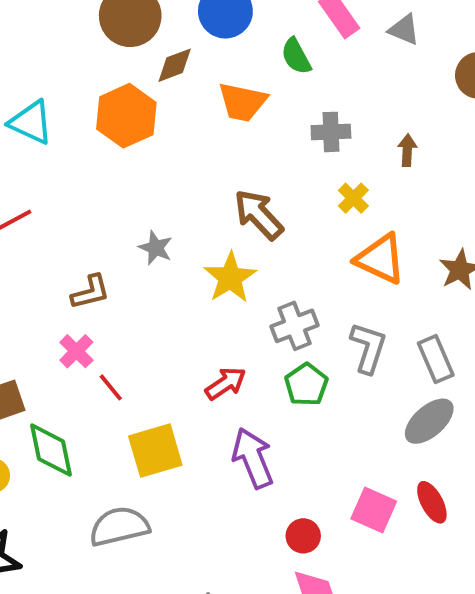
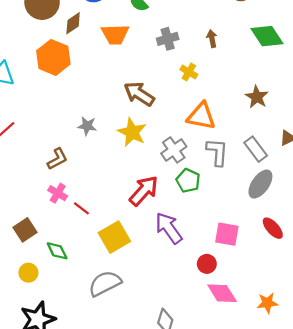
orange triangle: (381, 259) -> (201, 116), moved
red arrow: (226, 383) -> (144, 191), size x1.4
green diamond: (51, 450) -> (57, 251), size x0.7
pink square: (374, 510) -> (227, 234), moved

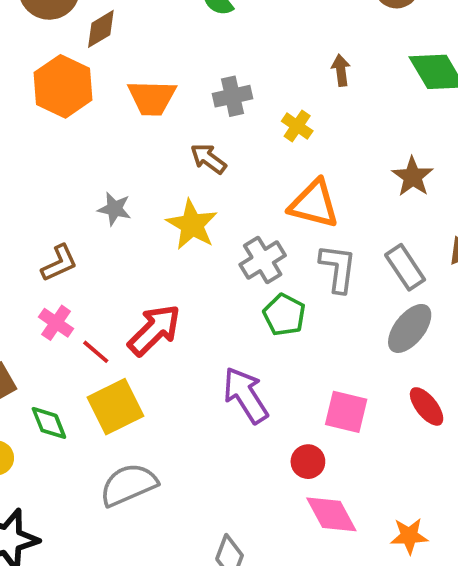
orange trapezoid: (115, 34) -> (152, 98), moved
gray cross: (168, 39) -> (232, 96), moved
brown arrow: (139, 94) -> (208, 159), size x0.7
red arrow: (144, 191) -> (154, 330), moved
yellow square: (114, 237) -> (115, 407), moved

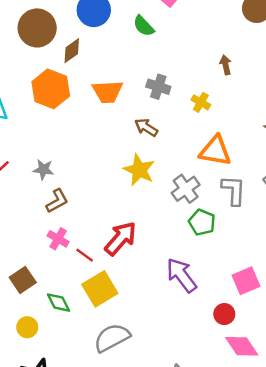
gray cross: (232, 96) -> (158, 87), turned 35
gray star: (114, 209) -> (43, 169), moved
pink square: (346, 412) -> (246, 281), turned -32

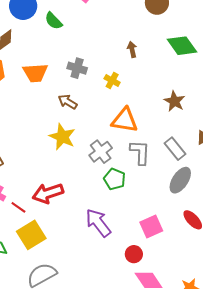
green semicircle: (144, 26) -> (53, 21), moved
red arrow: (121, 238) -> (48, 193), turned -148

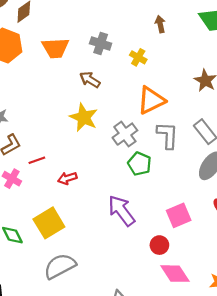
orange triangle: (125, 120) -> (151, 100), turned -36
red arrow: (48, 193) -> (67, 178), size x0.6
red line: (18, 207) -> (37, 160), moved, turned -56

